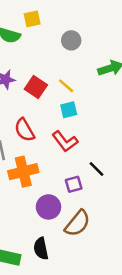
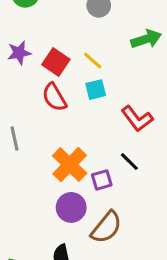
red semicircle: (25, 130) -> (54, 97), moved
red L-shape: (65, 141) -> (137, 119), moved
orange cross: (23, 172) -> (70, 165), moved, turned -32

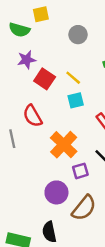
purple star: (19, 53) -> (27, 60), moved
red semicircle: (54, 97) -> (33, 116), moved
orange cross: (70, 165) -> (64, 145), moved

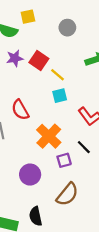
gray circle: (78, 35) -> (67, 28), moved
red square: (45, 79) -> (39, 60), moved
purple circle: (56, 192) -> (30, 175), moved

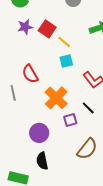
brown semicircle: (67, 194) -> (87, 149), moved
black semicircle: (36, 216) -> (42, 161), moved

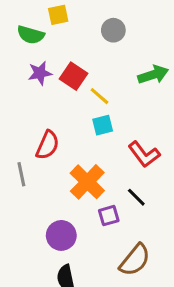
red semicircle: (30, 74) -> (47, 145), turned -126

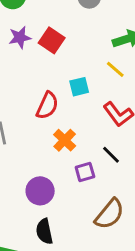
yellow line: (100, 96) -> (115, 69), moved
red semicircle: (47, 145) -> (47, 106), moved
orange cross: (87, 182) -> (65, 140), size x0.7

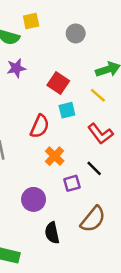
red square: (52, 40) -> (58, 83), moved
black semicircle: (44, 231) -> (52, 233), moved

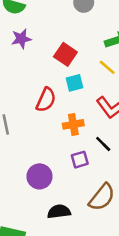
orange cross: (55, 156) -> (73, 124), moved, turned 36
black semicircle: (52, 233) -> (59, 212), turned 95

